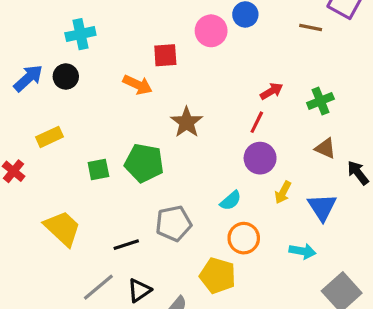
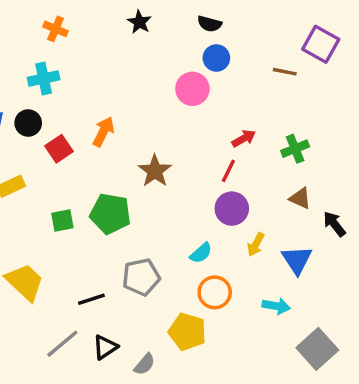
pink circle: (211, 31) -> (192, 89), moved
red square: (165, 55) -> (59, 149), moved, turned -30
orange arrow: (138, 85) -> (103, 132), turned -88

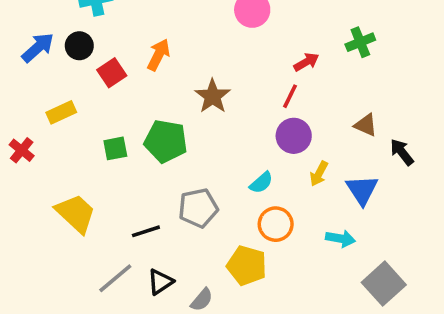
green cross: (295, 149) -> (360, 42), moved

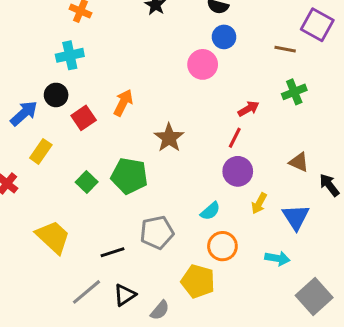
blue arrow: (38, 48) -> (24, 113), moved
yellow rectangle: (61, 112) -> (41, 151), turned -30
green square: (115, 148) -> (87, 182), turned -35

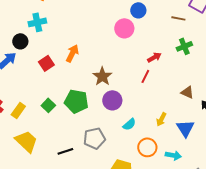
black circle: (56, 95) -> (20, 41), moved
yellow rectangle: (41, 151) -> (18, 110), moved
purple circle: (238, 171) -> (112, 100), moved
orange circle: (222, 246) -> (147, 147), moved

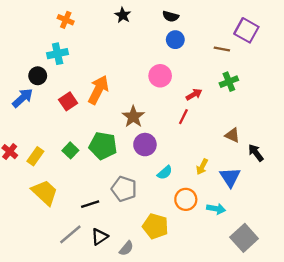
pink circle: (124, 28) -> (160, 76), moved
orange arrow: (72, 53) -> (98, 90), size x1.4
gray pentagon: (94, 138) -> (124, 189), turned 30

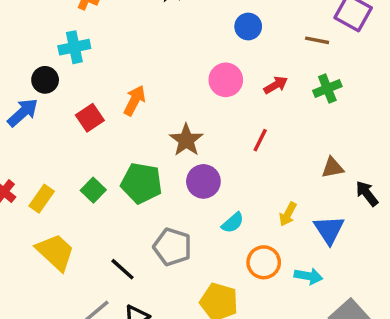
orange arrow: (98, 90) -> (135, 101), size x0.7
red arrow: (194, 94) -> (276, 85), moved
brown triangle: (232, 135) -> (333, 168), turned -35
black line: (90, 204) -> (123, 269), turned 60

